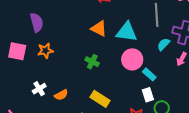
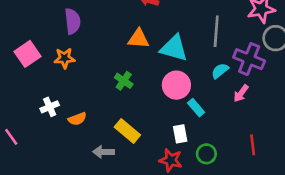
purple semicircle: (37, 22) -> (73, 21), moved
orange triangle: (99, 28) -> (138, 39), turned -30
pink square: (17, 51) -> (28, 54), turned 36
white rectangle: (148, 95) -> (180, 134), moved

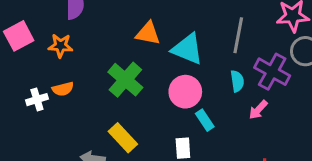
cyan semicircle: (220, 71) -> (237, 81), turned 114
green cross: (124, 81) -> (125, 80), size x1.6
orange semicircle: (77, 119) -> (63, 89), moved

